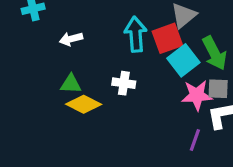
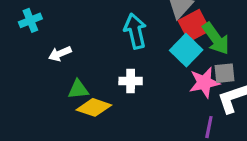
red square: (167, 38) -> (194, 26), moved
white arrow: (71, 39) -> (60, 54), moved

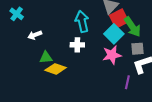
cyan cross: (30, 20) -> (17, 14), turned -32
white cross: (131, 81) -> (77, 45), moved
pink star: (204, 83) -> (112, 55), moved

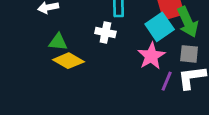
pink star: (112, 55) -> (151, 56), turned -30
purple line: (127, 82) -> (167, 81), moved

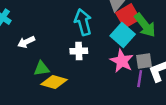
gray square: (189, 54) -> (144, 61), moved

